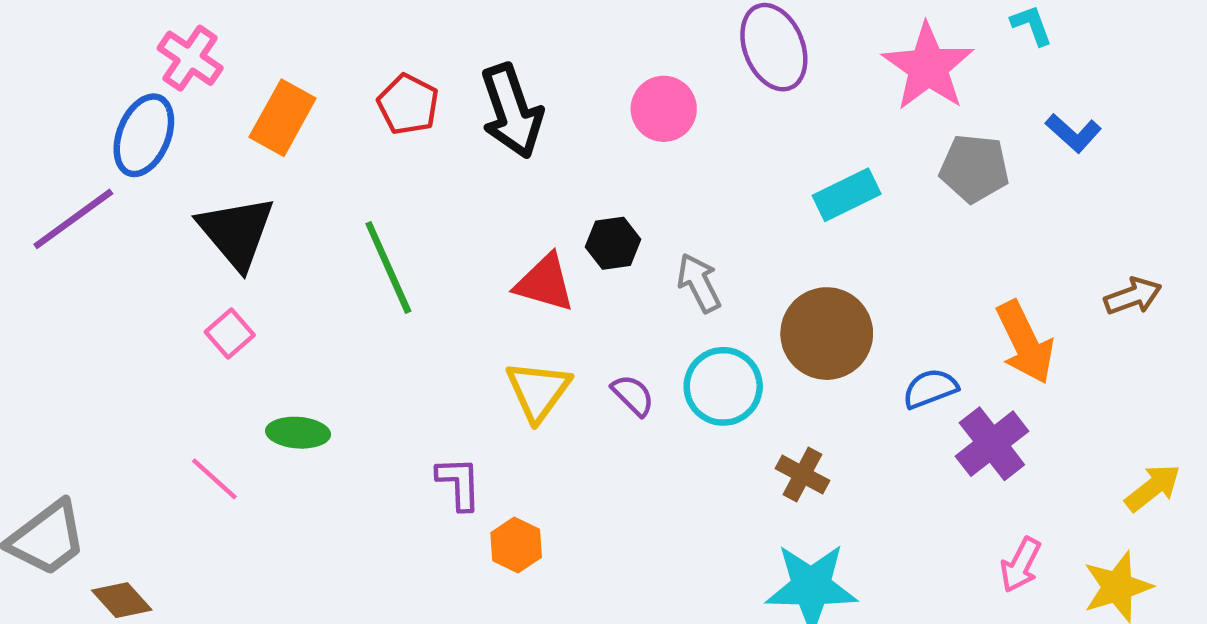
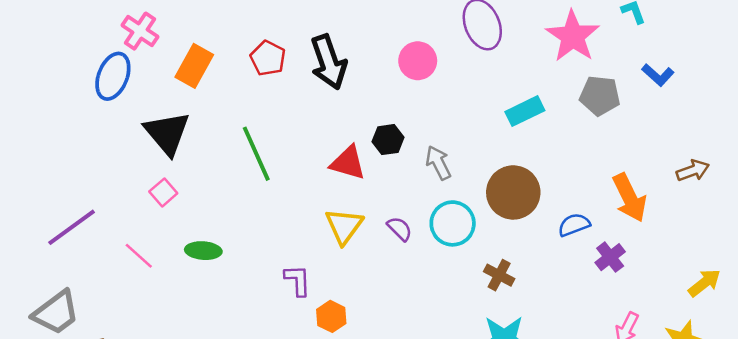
purple line: (73, 219) -> (72, 227), moved
purple cross: (992, 444) -> (610, 257), size x0.7
pink line: (214, 479) -> (139, 256), moved

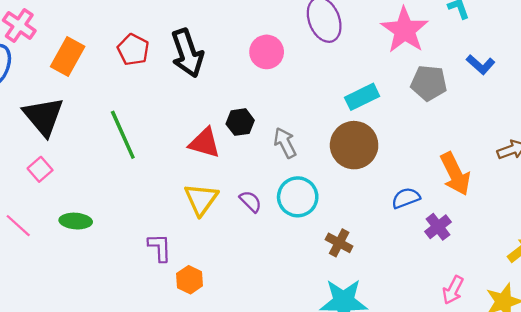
brown circle: (513, 192) -> (354, 145), moved

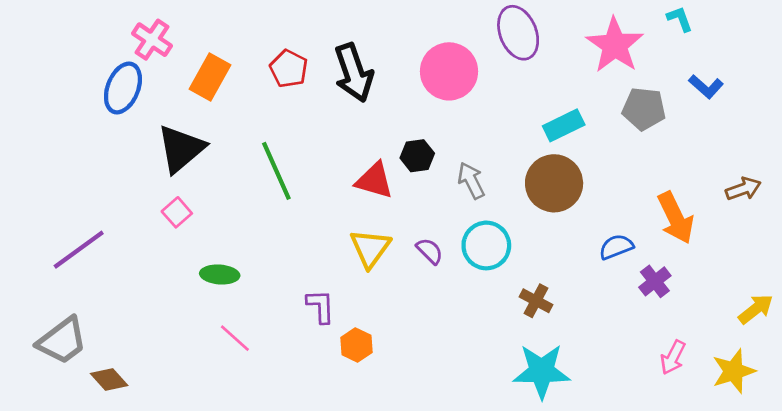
pink circle: (267, 52) -> (449, 71), size x1.4
black triangle: (43, 116) -> (181, 149), turned 30
pink line: (18, 226) -> (235, 338), moved

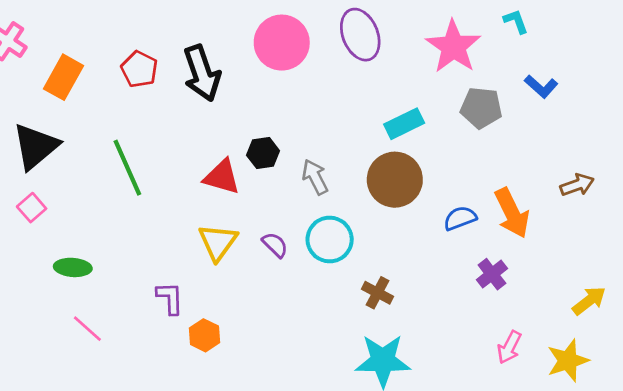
pink circle: (449, 71) -> (282, 43), moved
blue semicircle: (616, 247) -> (460, 218), moved

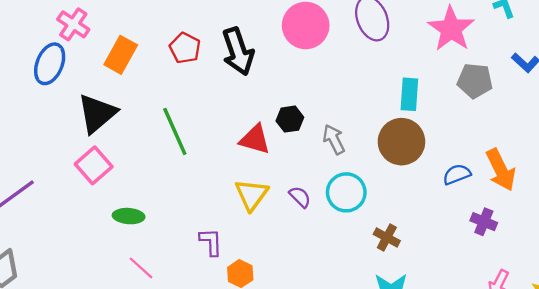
cyan rectangle: (404, 124) -> (409, 94), turned -60
pink square: (32, 208) -> (94, 165), size x1.5
purple cross: (492, 274) -> (484, 222), turned -30

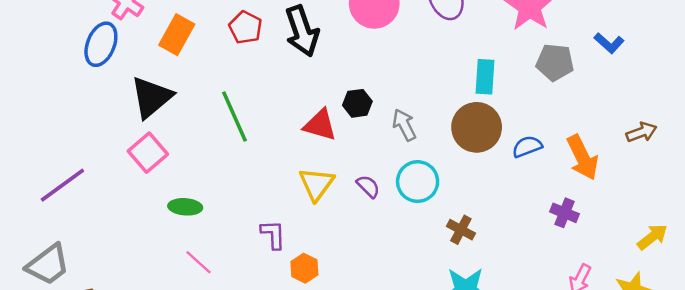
blue semicircle: (457, 174) -> (527, 147), moved

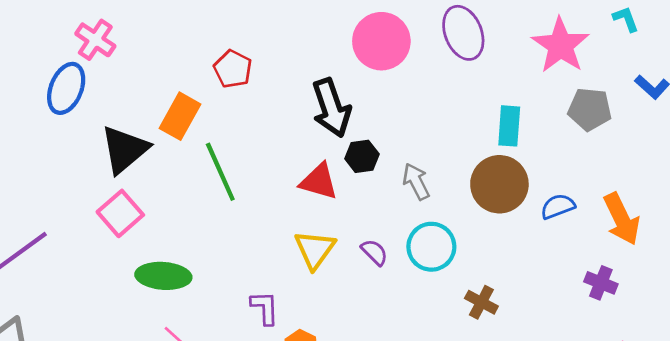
black arrow: (302, 31) -> (331, 108), moved
orange rectangle: (177, 35) -> (180, 116), moved
green ellipse: (185, 207) -> (163, 276), size x1.4

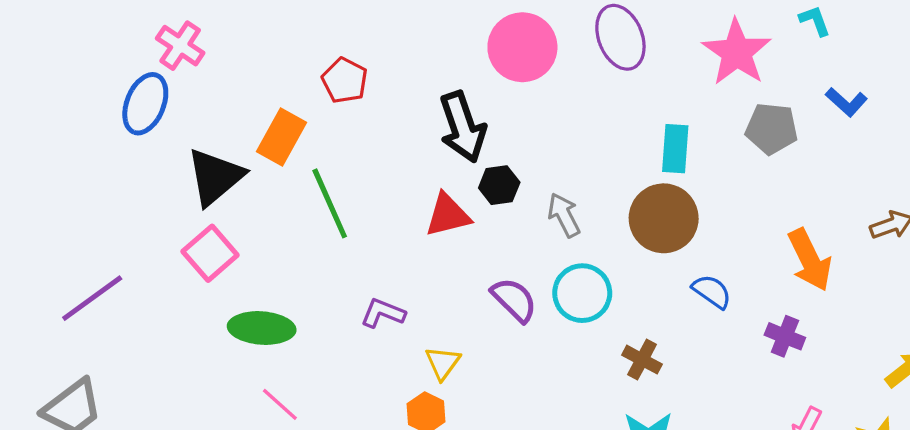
red triangle: (319, 181) -> (448, 215), turned -30
blue semicircle: (558, 206) -> (712, 291), moved, turned 56
yellow triangle: (315, 250) -> (443, 363), moved, size x0.7
purple semicircle: (374, 252) -> (514, 300), size x1.4
purple L-shape: (265, 308) -> (383, 313), moved, turned -66

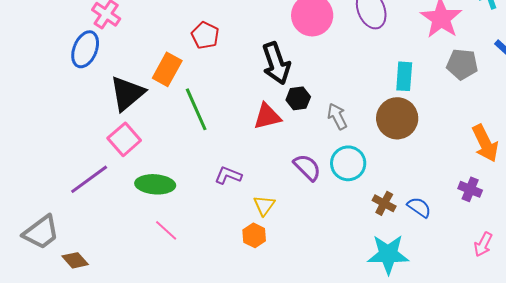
blue semicircle: (712, 291) -> (419, 207), moved
purple line: (92, 298) -> (89, 179), moved

